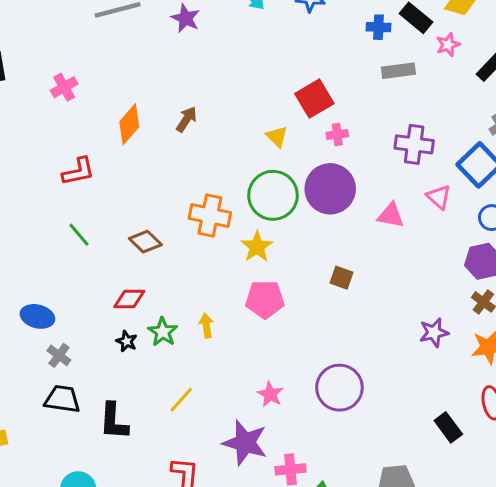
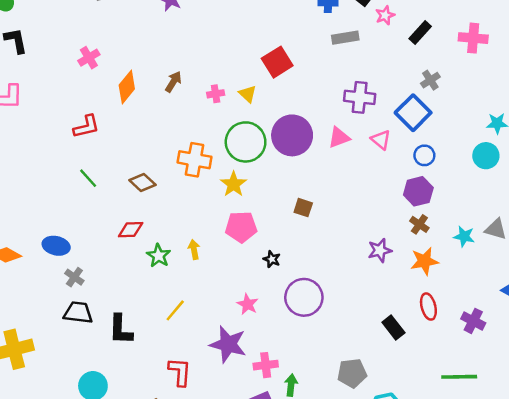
pink cross: (64, 87) -> (89, 58), moved
pink cross: (337, 135) -> (216, 94), moved
pink triangle: (391, 215) -> (339, 137), moved, turned -30
black star: (127, 341) -> (272, 259), moved

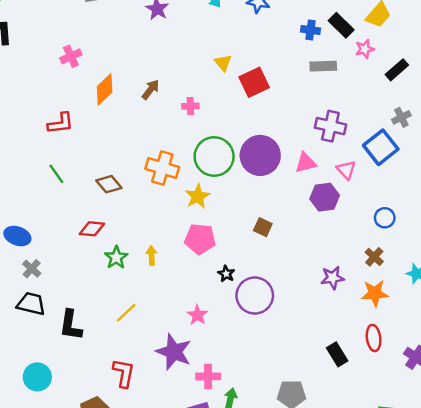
yellow triangle: (248, 94) -> (223, 63), moved
blue circle: (424, 155) -> (385, 218), moved
purple hexagon: (418, 191) -> (325, 197), moved
purple circle: (304, 297) -> (255, 296), moved

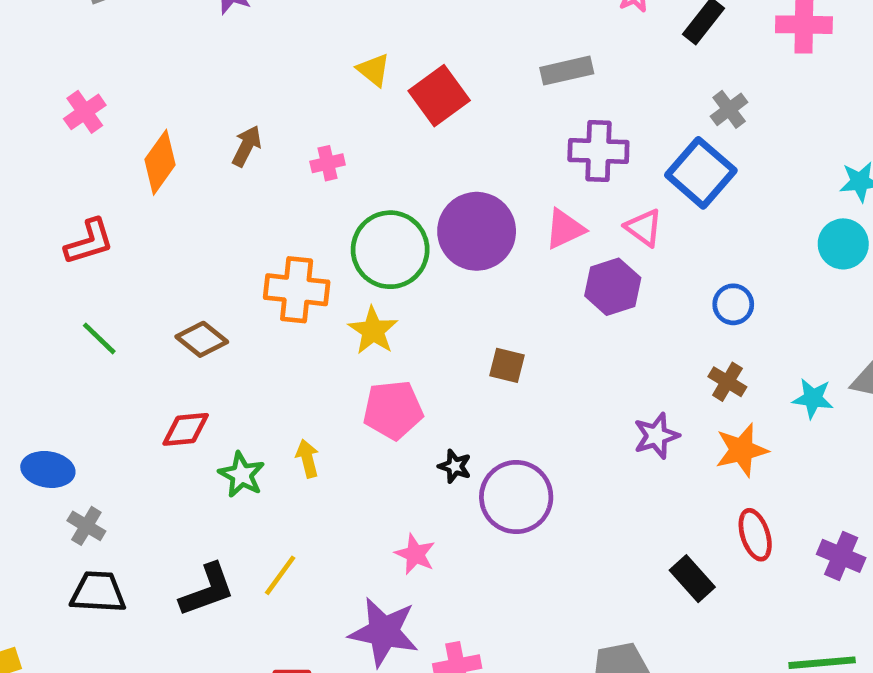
gray rectangle: (323, 66) -> (567, 71), moved
black L-shape: (71, 325) -> (207, 590), moved, turned -108

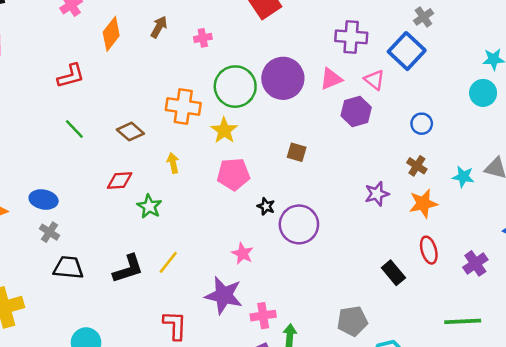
yellow arrow: (307, 458) -> (173, 163), moved
gray cross: (86, 526) -> (49, 232), moved
purple cross: (841, 556) -> (475, 263), turned 30

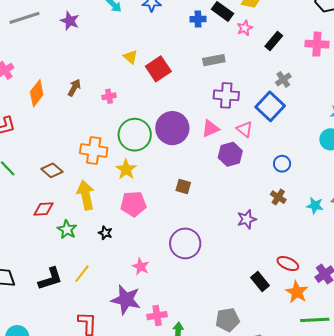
yellow arrow: (173, 163) -> (86, 195), size x1.8
orange star: (423, 203) -> (297, 292), moved, turned -30
black star: (266, 206) -> (105, 233), moved
red ellipse: (429, 250) -> (288, 264), turned -50

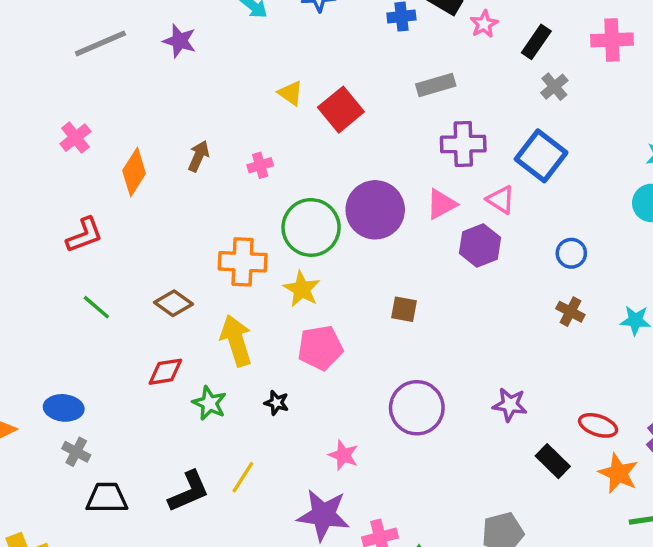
gray cross: (283, 79) -> (554, 87), moved
purple star: (247, 219) -> (510, 405), moved, turned 30

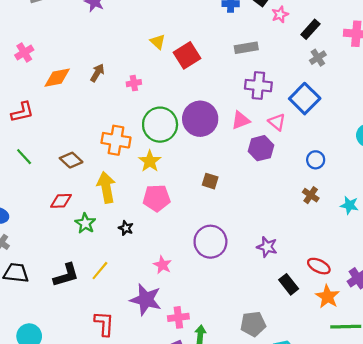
orange diamond: (134, 172) -> (57, 78), turned 40

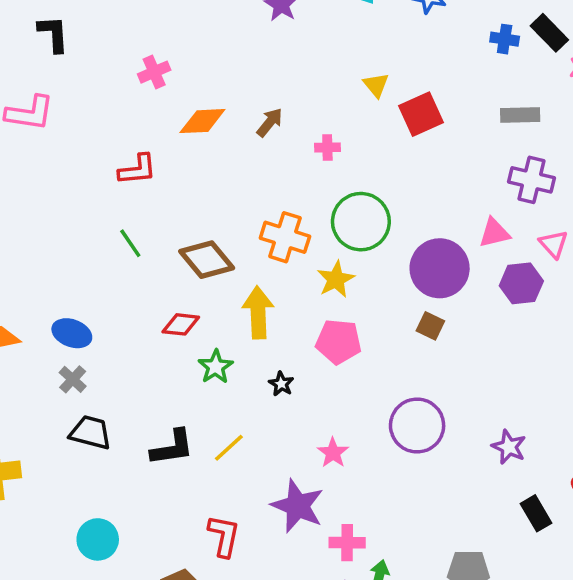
purple circle: (200, 119) -> (440, 268), moved
brown diamond: (71, 160) -> (207, 260), size x1.4

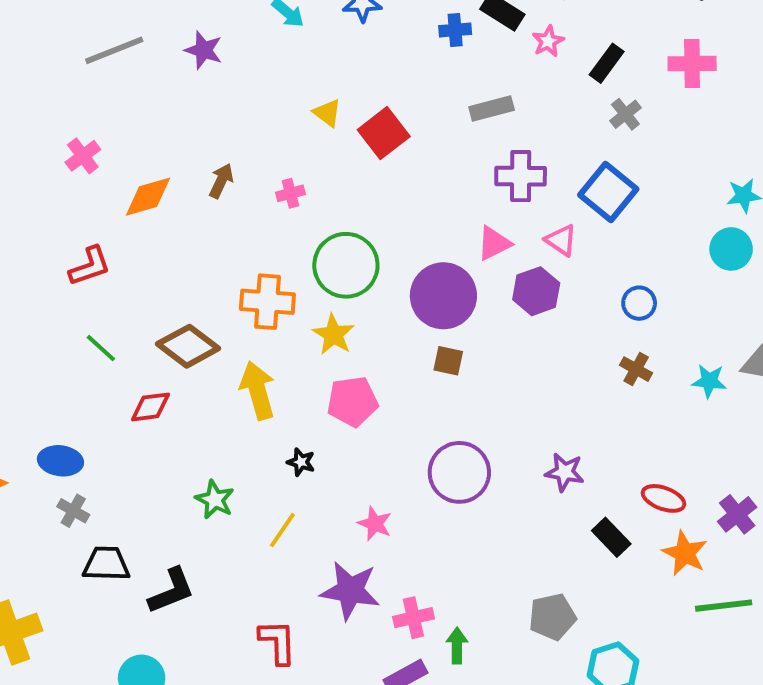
red diamond: (181, 324) -> (151, 407), moved
green star: (216, 367) -> (215, 500), moved
black L-shape: (172, 448) -> (171, 591), moved
yellow line: (229, 448) -> (282, 530), moved

